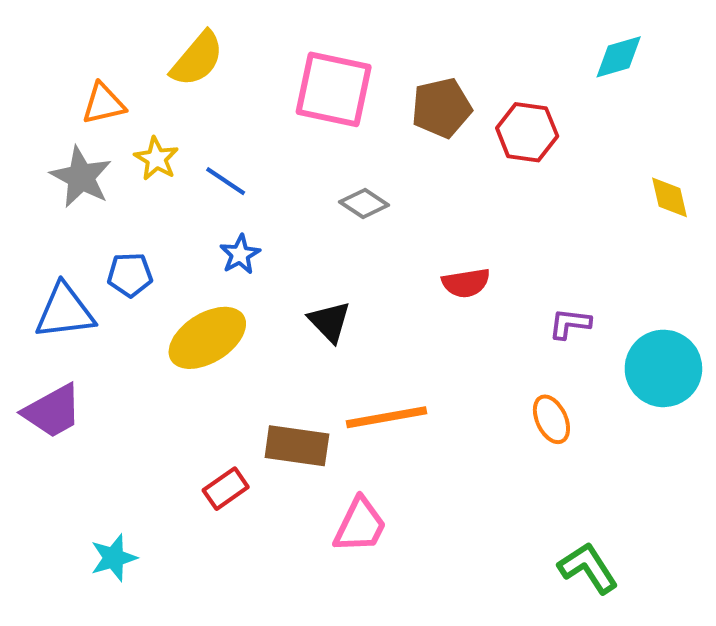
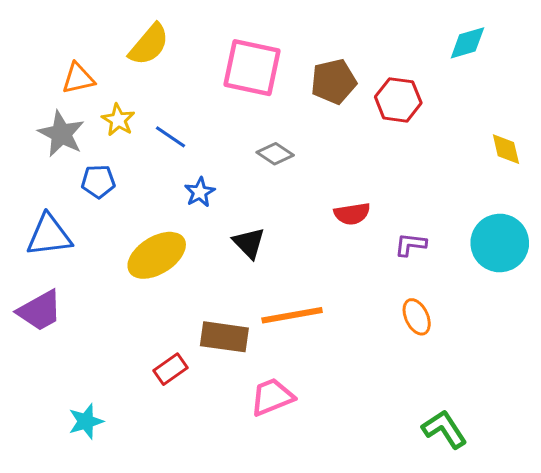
blue star: (240, 254) -> (200, 192), moved
blue pentagon: (130, 275) -> (98, 181), moved
purple L-shape: (570, 324) -> (411, 245), moved
cyan circle: (663, 368) -> (500, 243), moved
pink trapezoid: (360, 525) -> (272, 397), turned -138

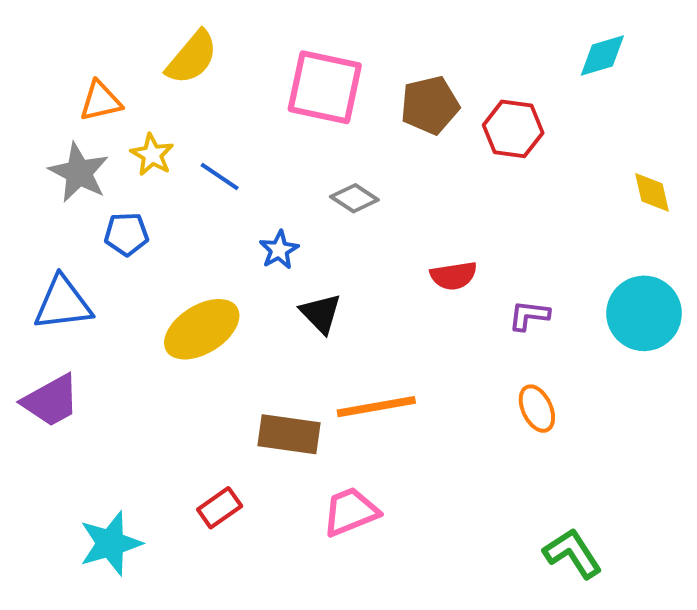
blue star: (200, 192) -> (279, 250), moved
red rectangle: (170, 369) -> (220, 508), moved
cyan star: (86, 421) -> (110, 543), size x1.4

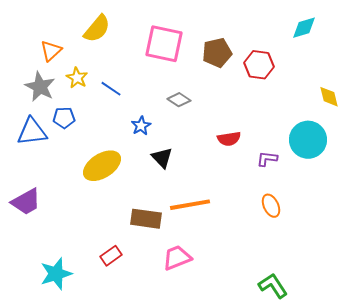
orange triangle: (101, 101) -> (51, 51), turned -30
blue triangle: (63, 303) -> (32, 132), moved
cyan circle: (644, 313) -> (308, 140), moved
green L-shape: (573, 553) -> (273, 286), moved

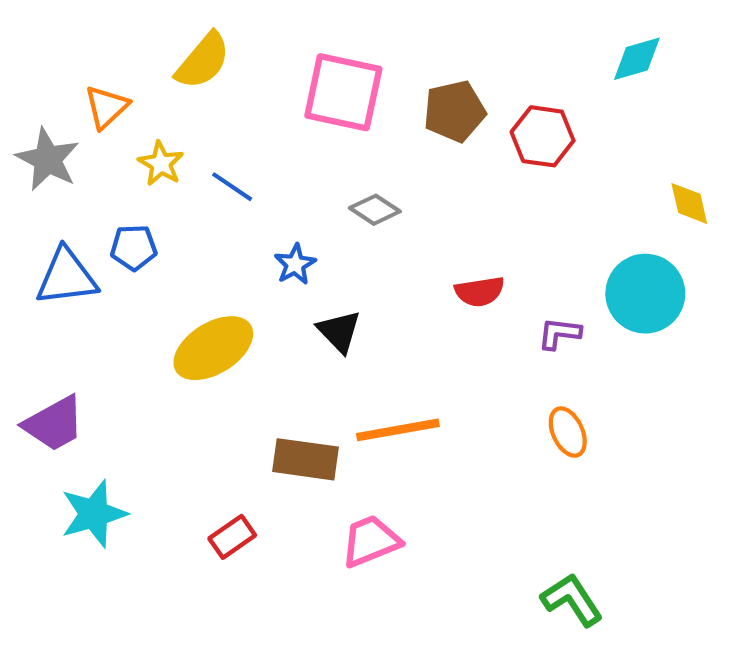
gray star: (40, 87) -> (48, 159), moved
cyan star: (56, 274) -> (94, 514), moved

